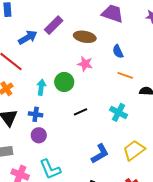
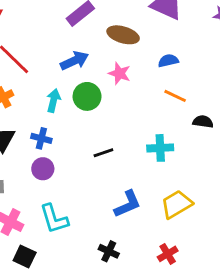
blue arrow: (28, 37) -> (74, 61), moved
blue semicircle: (118, 51) -> (168, 61), turned 96
black line: (81, 112) -> (103, 153), moved
cyan cross: (119, 112) -> (160, 148), turned -36

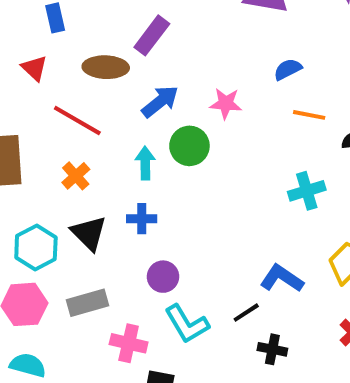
brown ellipse: (123, 35) -> (106, 67), moved
black line: (103, 153) -> (246, 313), moved
purple circle: (43, 169) -> (163, 277), moved
blue L-shape: (128, 204) -> (282, 278), turned -108

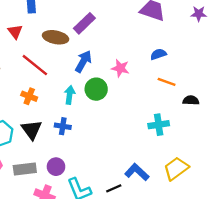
blue arrow: (160, 102) -> (83, 61), turned -30
orange cross: (76, 176) -> (29, 96), turned -35
purple circle: (163, 277) -> (56, 167), moved

